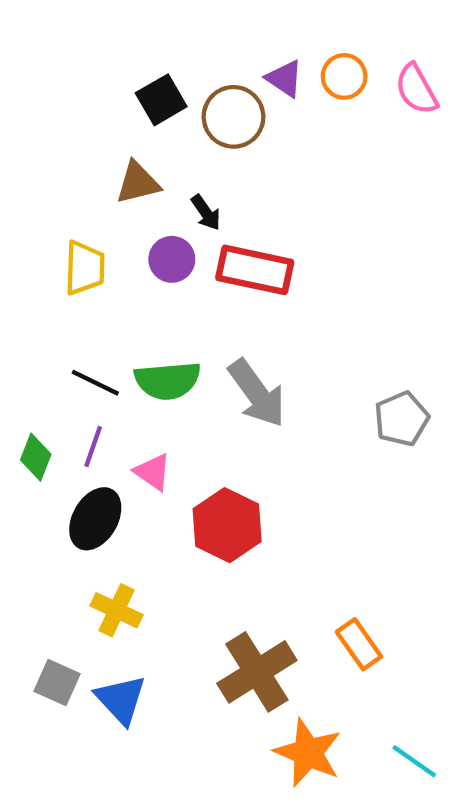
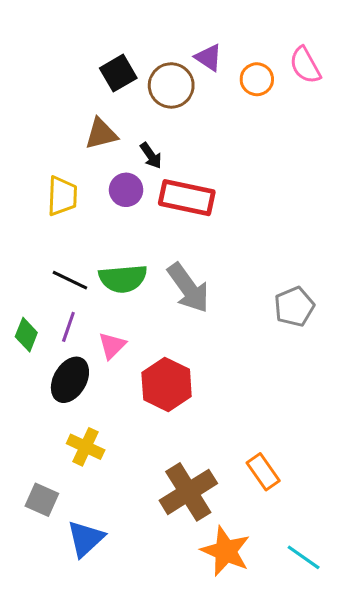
orange circle: (344, 76) -> (257, 79), moved
pink triangle: (153, 472) -> (112, 346), turned 40
blue triangle: (121, 700) -> (86, 539), moved, turned 30

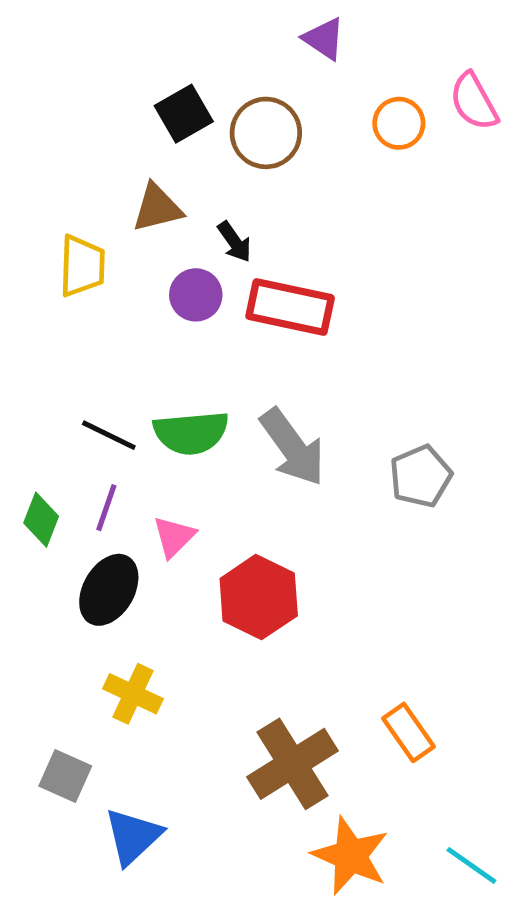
purple triangle: (209, 57) -> (324, 39), moved
yellow trapezoid: (62, 196) -> (82, 266), moved
gray pentagon: (294, 307) -> (421, 476), moved

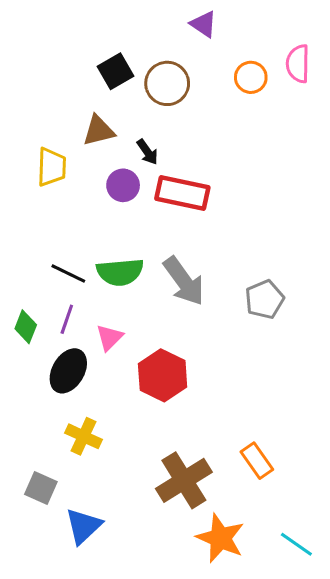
pink semicircle: (474, 102) -> (298, 64), turned 30

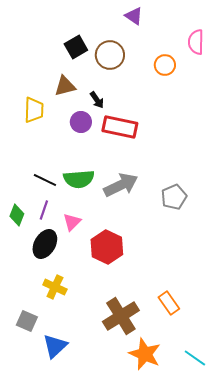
orange circle: (251, 77) -> (165, 65), moved
gray arrow: (184, 281) -> (121, 185), turned -80

